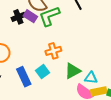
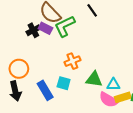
green triangle: (73, 71) -> (94, 79), turned 42
cyan square: (43, 72) -> (64, 83), turned -32

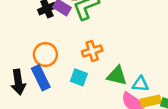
orange circle: (19, 69) -> (45, 55), moved
blue rectangle: (45, 90) -> (41, 78), moved

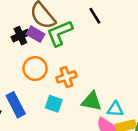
orange circle: (45, 55) -> (35, 69), moved

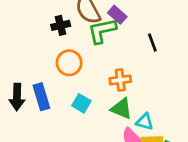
black line: (95, 16) -> (152, 43), moved
purple rectangle: (36, 34) -> (117, 15), moved
orange cross: (66, 77) -> (120, 80), moved

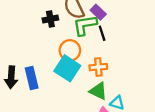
black line: (152, 43) -> (102, 33), moved
orange circle: (69, 63) -> (70, 50), moved
cyan square: (81, 103) -> (67, 68), moved, size x1.6

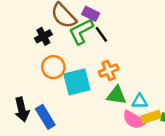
orange circle: (70, 50) -> (53, 67), moved
cyan square: (67, 68) -> (77, 82), turned -30
blue rectangle: (32, 78) -> (45, 117), moved

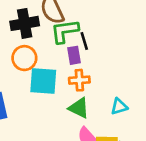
purple rectangle: (91, 14) -> (74, 55), moved, turned 35
black cross: (43, 36) -> (25, 23), size x1.5
cyan triangle: (140, 101) -> (119, 106), moved, turned -35

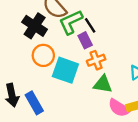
black cross: (25, 23) -> (35, 26), turned -30
cyan square: (43, 81) -> (65, 70), turned 32

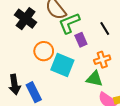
black line: (90, 25) -> (105, 28), moved
black cross: (35, 26) -> (26, 19), moved
orange cross: (96, 60) -> (102, 60), moved

